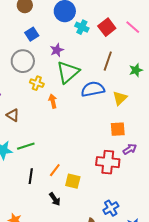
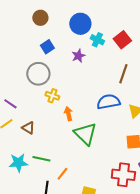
purple star: (57, 50) -> (78, 56), moved
green triangle: (68, 72) -> (85, 134), moved, turned -35
green line: (26, 146) -> (41, 159), turned 30
orange line: (55, 170) -> (62, 174), moved

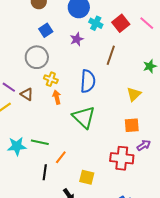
brown line: (123, 74) -> (111, 55), moved
blue semicircle: (108, 102) -> (88, 81), moved, turned 105
orange arrow: (68, 114) -> (57, 97), moved
brown triangle: (28, 128) -> (27, 94), moved

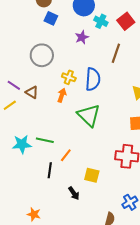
blue square: (46, 30) -> (51, 18), moved, turned -32
yellow cross: (51, 79) -> (69, 77), moved
orange arrow: (57, 97) -> (62, 95), turned 32

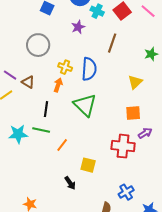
black line: (50, 170) -> (46, 109), moved

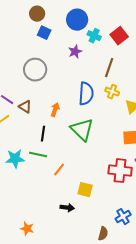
yellow cross: (65, 67) -> (112, 92), moved
black arrow: (70, 183) -> (67, 208), turned -48

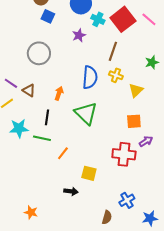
red square: (119, 36) -> (123, 19), size x1.4
cyan star: (15, 159) -> (19, 128), moved

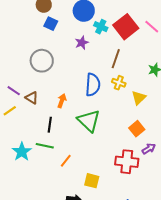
orange square: (134, 121) -> (137, 129), turned -35
cyan star: (19, 128) -> (22, 152), moved, turned -30

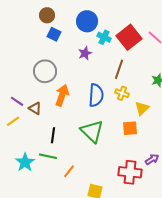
orange arrow: (62, 101) -> (62, 95), moved, size x1.5
orange square: (137, 129) -> (130, 128), moved, turned 35

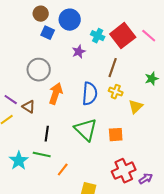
blue circle: (87, 21) -> (70, 20), moved
orange square: (130, 128) -> (116, 135), moved
purple arrow: (152, 159) -> (146, 179), moved
red cross: (130, 172) -> (124, 171), turned -30

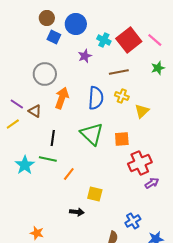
brown line: (113, 68) -> (119, 72), turned 60
green star: (152, 79) -> (158, 68), moved
red cross: (124, 171) -> (140, 163), moved

